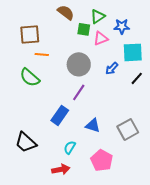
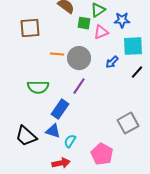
orange line: (42, 54) -> (57, 54), moved
green semicircle: (30, 77) -> (38, 87), moved, turned -40
blue triangle: (93, 125) -> (53, 131), moved

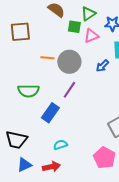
blue triangle: (53, 131) -> (24, 165), moved, turned -42
black trapezoid: (26, 136) -> (16, 140), turned -30
cyan semicircle: (70, 141) -> (60, 145), turned 40
pink pentagon: (102, 154) -> (104, 158), moved

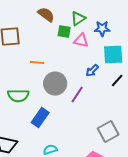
pink triangle: (91, 36) -> (81, 41), turned 35
gray circle: (69, 62) -> (55, 84), moved
purple line: (69, 90) -> (77, 95), moved

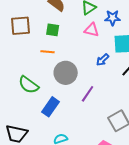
green square: (64, 32) -> (53, 30), moved
purple line: (77, 95) -> (88, 94), moved
green semicircle: (18, 96) -> (29, 85), turned 35

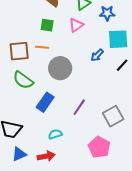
brown square: (21, 26) -> (19, 51), moved
pink triangle: (92, 30) -> (76, 25), moved, turned -49
purple line: (88, 94) -> (79, 107), moved

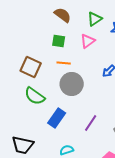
orange line: (42, 47) -> (64, 63), moved
brown square: (19, 51) -> (31, 67), turned 30

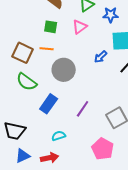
orange line: (64, 63) -> (47, 49), moved

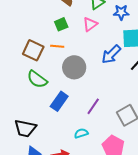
green square: (51, 27) -> (61, 24), turned -32
blue arrow: (101, 57) -> (111, 54), size x1.5
cyan semicircle: (59, 136) -> (81, 133), moved

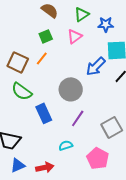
orange line: (57, 46) -> (42, 58), turned -56
gray circle: (74, 67) -> (71, 89), moved
blue rectangle: (59, 101) -> (44, 113), turned -60

